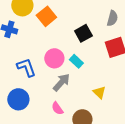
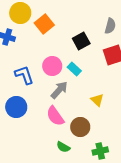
pink semicircle: (57, 108) -> (55, 116), size x1.5

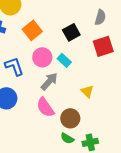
orange square: (44, 24) -> (32, 30), moved
green semicircle: (63, 147) -> (67, 138), moved

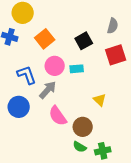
cyan rectangle: (64, 60) -> (77, 69), turned -48
gray arrow: (49, 81) -> (48, 90), moved

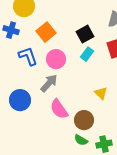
cyan rectangle: (77, 69) -> (87, 54), moved, turned -48
blue L-shape: (27, 75) -> (28, 56), moved

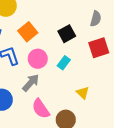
cyan rectangle: (87, 54) -> (64, 63), moved

